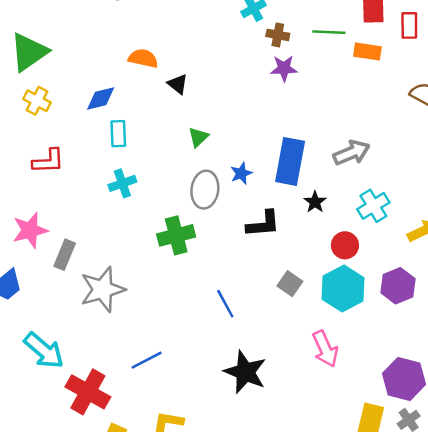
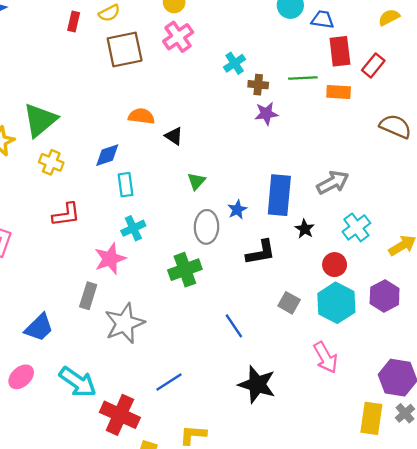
red rectangle: (409, 25) -> (373, 65), turned 45
pink star: (30, 230) -> (110, 259), moved

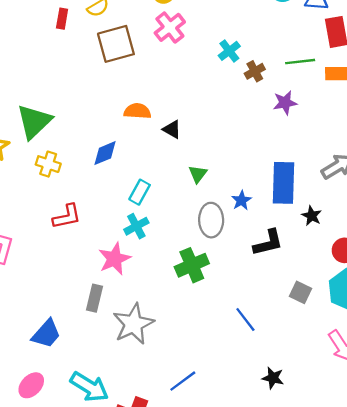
brown cross: (258, 85) -> (255, 71), turned -30
purple star: (266, 114) -> (285, 103), moved
cyan rectangle: (126, 185) -> (140, 192), moved, turned 40
black star: (257, 384) -> (273, 378), size x0.6

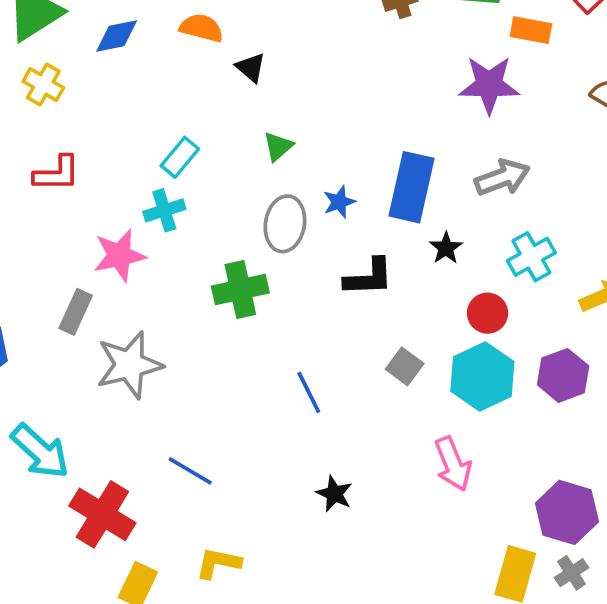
purple star: (285, 103) -> (489, 85), moved, size x1.5
blue diamond: (105, 153) -> (117, 36), moved
blue line: (183, 381) -> (190, 471), turned 56

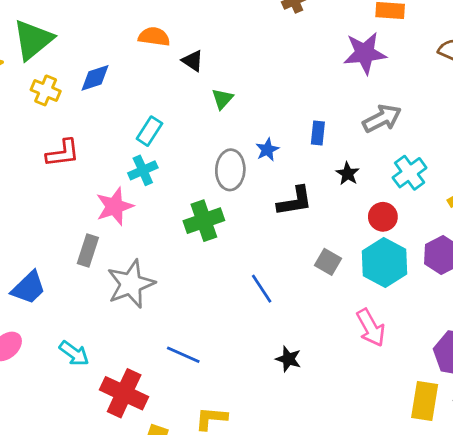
blue diamond: (117, 36) -> (95, 78), moved
green triangle: (278, 146) -> (222, 99), moved
blue rectangle: (412, 187) -> (318, 133), size x0.5
cyan arrow: (40, 451) -> (74, 353), size x0.7

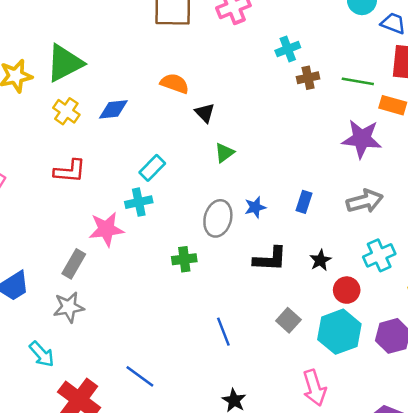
black star: (348, 174) -> (320, 260), moved
green cross: (204, 221) -> (184, 259), size x0.7
gray star: (131, 284) -> (69, 307), moved, size x0.7

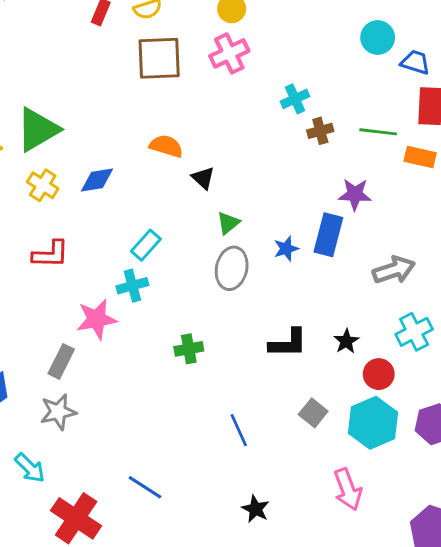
purple star: (362, 139) -> (355, 194), moved, size x0.7
blue rectangle: (304, 202) -> (328, 235), moved, size x1.6
blue star: (255, 207) -> (286, 249), moved
gray ellipse: (218, 218) -> (232, 268), moved

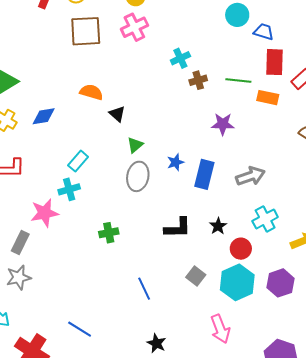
blue rectangle: (328, 235) -> (204, 174), moved

